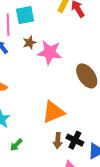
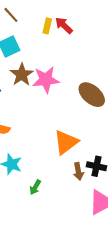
brown star: (30, 43) -> (22, 75), size x1.5

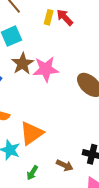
orange triangle: (66, 142) -> (31, 133), moved
brown arrow: (78, 171) -> (65, 165), moved, turned -56

